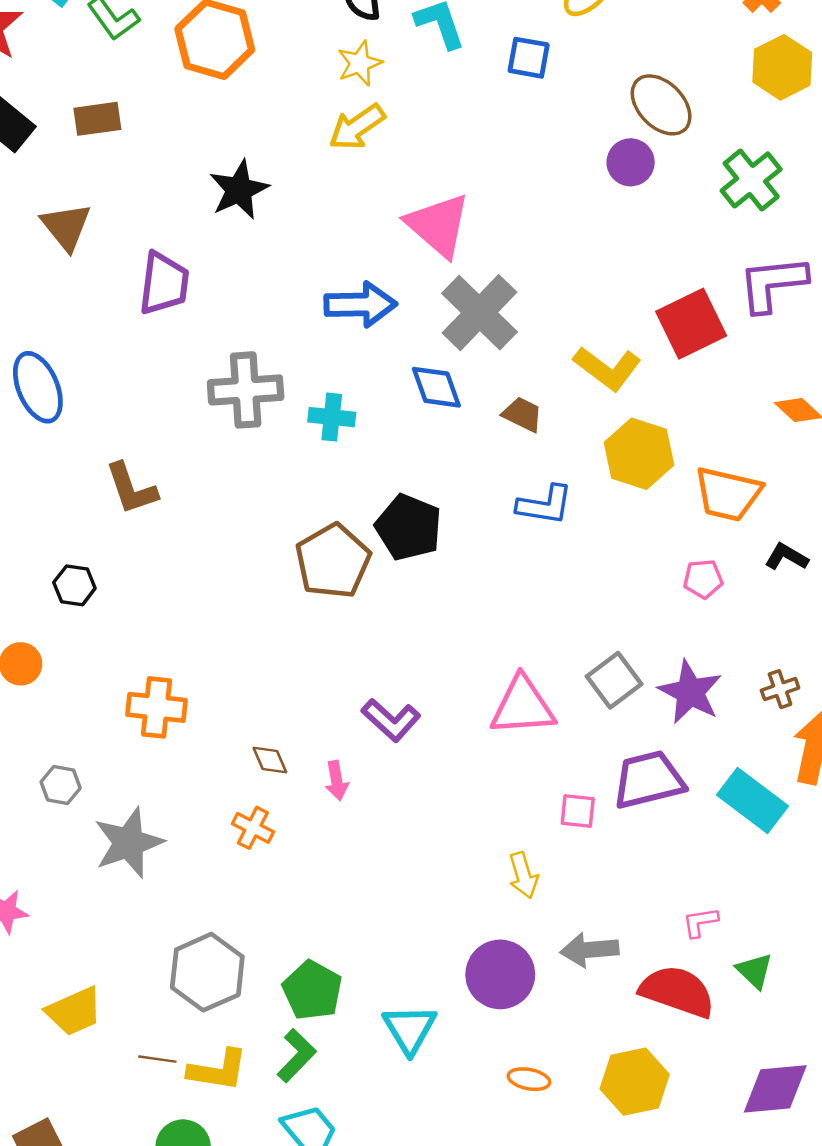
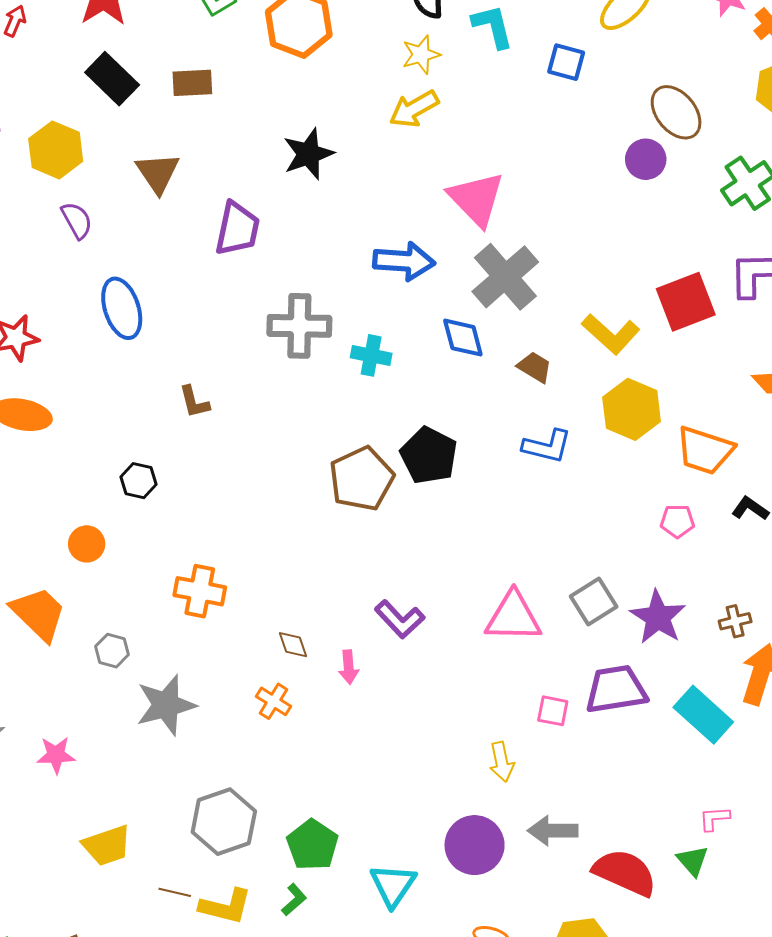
brown L-shape: (131, 489) -> (194, 402), size x0.7
pink L-shape: (700, 922) -> (714, 818), moved
green L-shape: (297, 1056) -> (294, 900), size x0.7

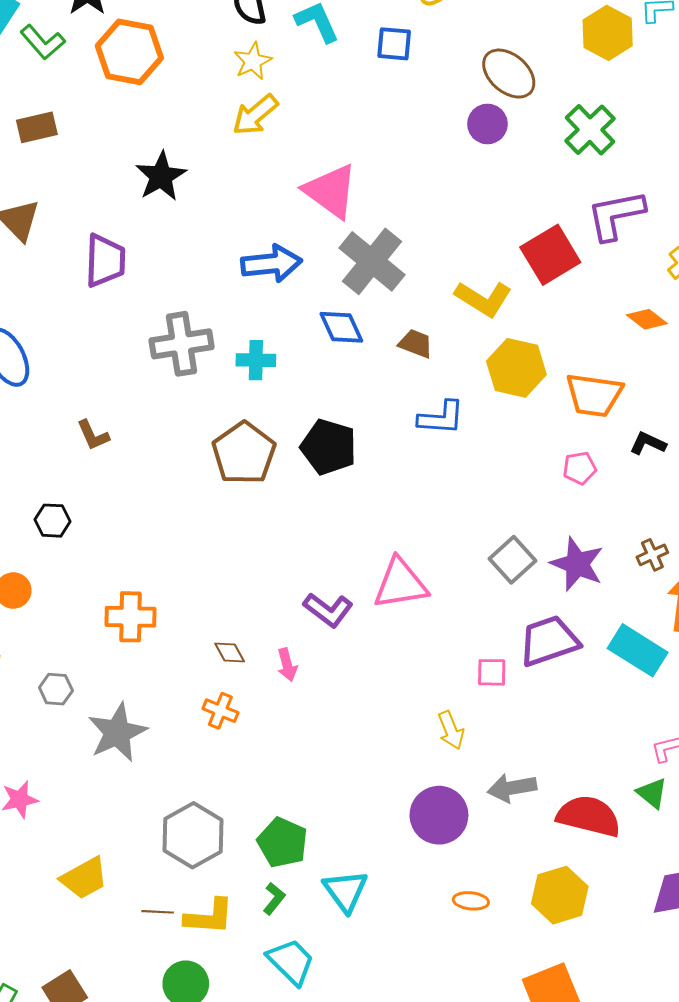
brown pentagon: (362, 479) -> (244, 453), moved
pink triangle: (513, 617) -> (400, 584), moved
cyan triangle: (393, 885) -> (345, 891), moved

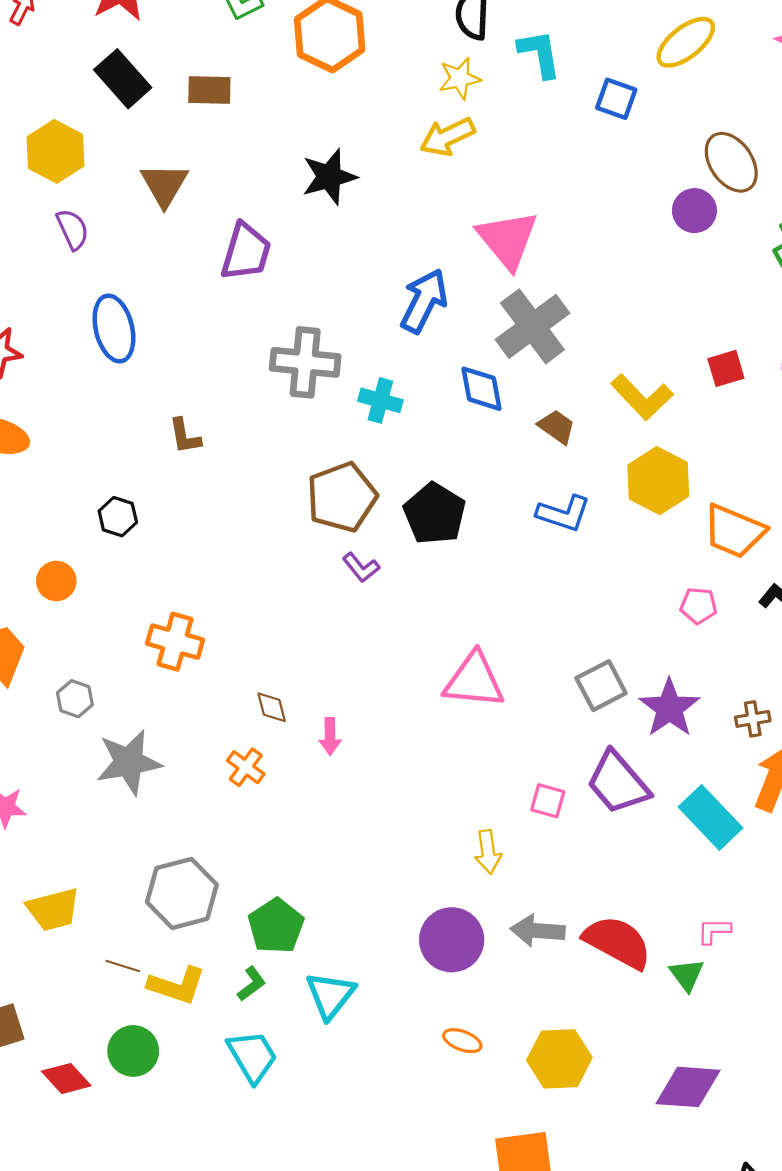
red square: (550, 255) -> (726, 368), size x0.6
blue arrow: (271, 264) -> (424, 301), turned -72
purple L-shape: (328, 610) -> (361, 567), moved, size x0.7
purple trapezoid: (549, 641) -> (618, 783), turned -126
red semicircle: (589, 816) -> (618, 942), moved

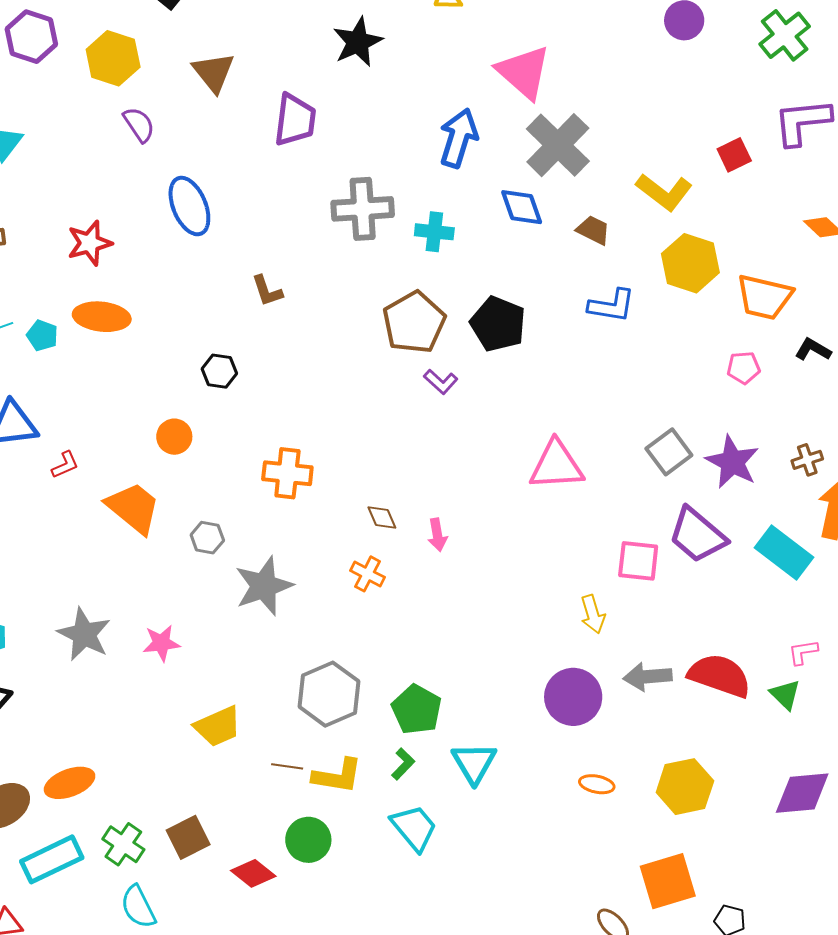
pink square: (548, 801) -> (638, 561), size x1.4

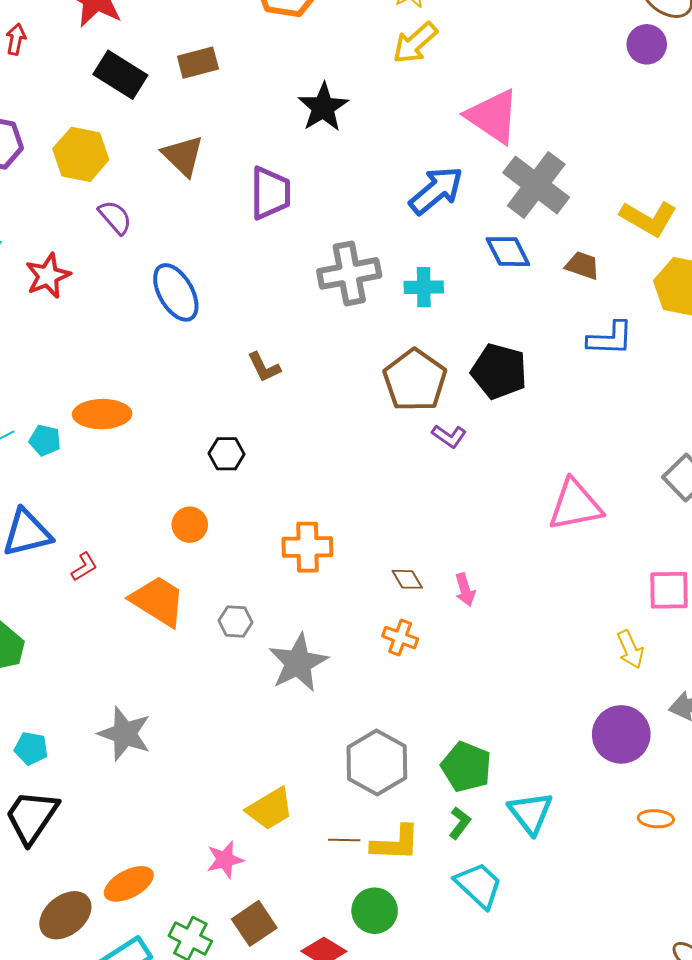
blue arrow: (459, 138) -> (436, 190), turned 40
red star: (90, 243) -> (48, 276), moved
pink star: (161, 643) -> (225, 860), moved

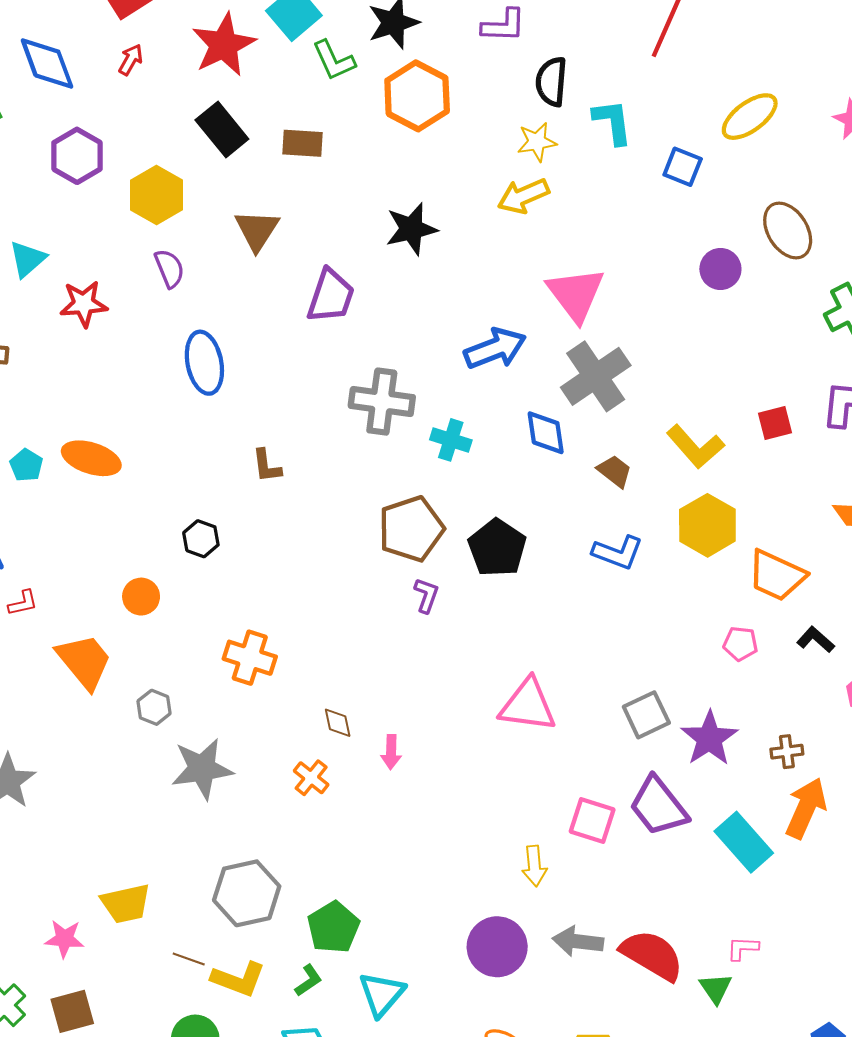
purple circle: (647, 44) -> (720, 269), moved
purple L-shape: (449, 436) -> (426, 595), turned -124

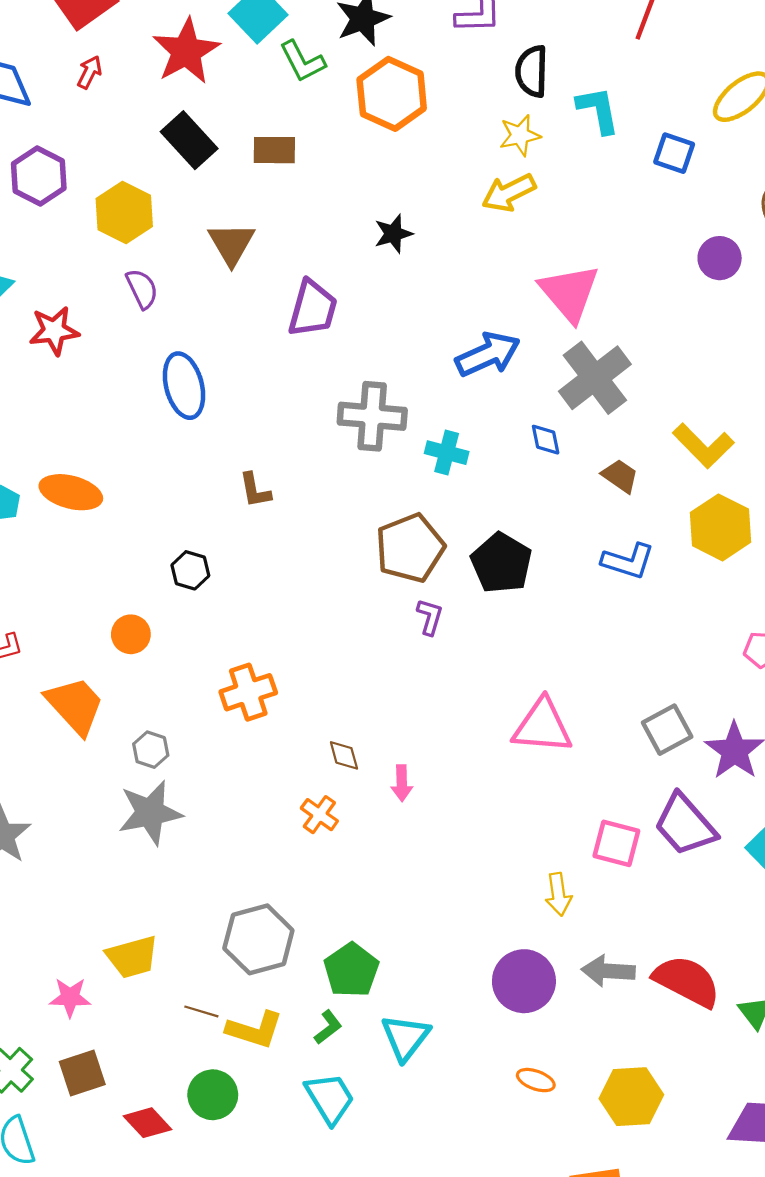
black star: (411, 229) -> (393, 234), size x0.7
blue diamond: (546, 433) -> (546, 440), size x0.7
orange cross: (250, 658) -> (248, 692), turned -33
gray star: (202, 769) -> (150, 813), moved

